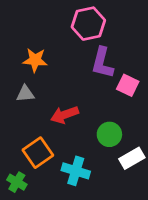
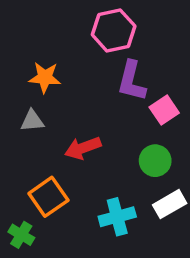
pink square: (128, 85) -> (164, 110), turned 30
green circle: (109, 134) -> (155, 161), moved
cyan cross: (76, 171) -> (117, 217), moved, turned -32

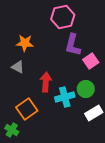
gray triangle: (32, 121) -> (18, 67), turned 32
red arrow: (83, 148) -> (46, 82), turned 114
cyan cross: (117, 217) -> (65, 97), moved

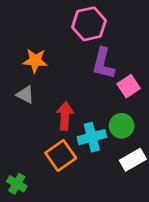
orange square: (27, 109) -> (61, 155), moved

